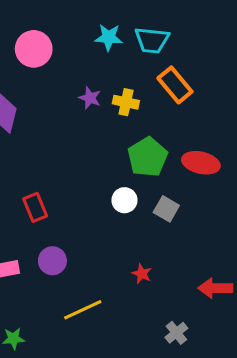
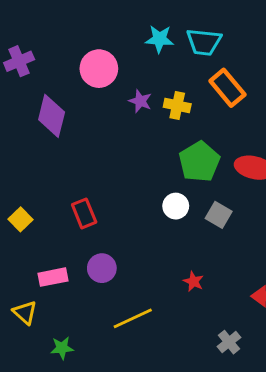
pink circle: (34, 49) -> (99, 69), moved

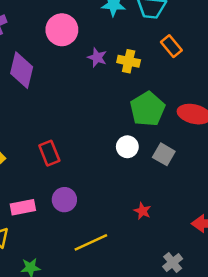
orange rectangle: (227, 88) -> (171, 46), size x0.7

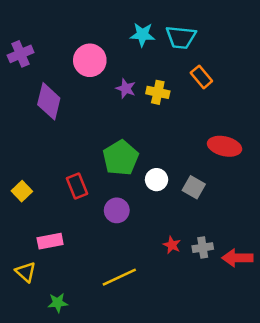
green pentagon: (147, 109) -> (121, 158), moved
purple circle: (64, 200) -> (117, 210), moved
gray cross: (173, 263) -> (203, 248), moved, turned 30

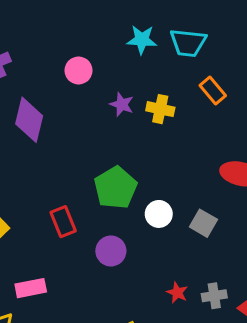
pink circle: (90, 60) -> (79, 70), size x0.7

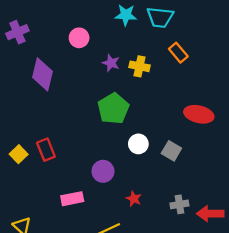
green pentagon: (116, 188) -> (113, 109), moved
red rectangle: (63, 222) -> (46, 150), moved
pink rectangle: (31, 288) -> (72, 199), moved
red star: (177, 293) -> (134, 199), moved

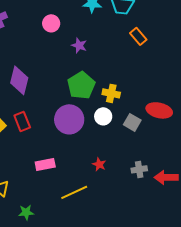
yellow cross: (140, 66) -> (111, 93), moved
purple diamond: (43, 74) -> (19, 80), moved
red ellipse: (199, 114) -> (159, 110), moved
purple circle: (103, 171) -> (69, 119), moved, size x1.5

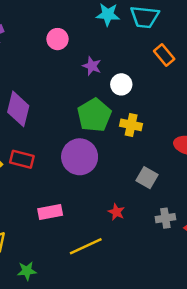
white circle: (103, 116) -> (121, 84), moved
red rectangle: (22, 121) -> (22, 159), turned -54
gray square: (132, 122) -> (147, 178), moved

